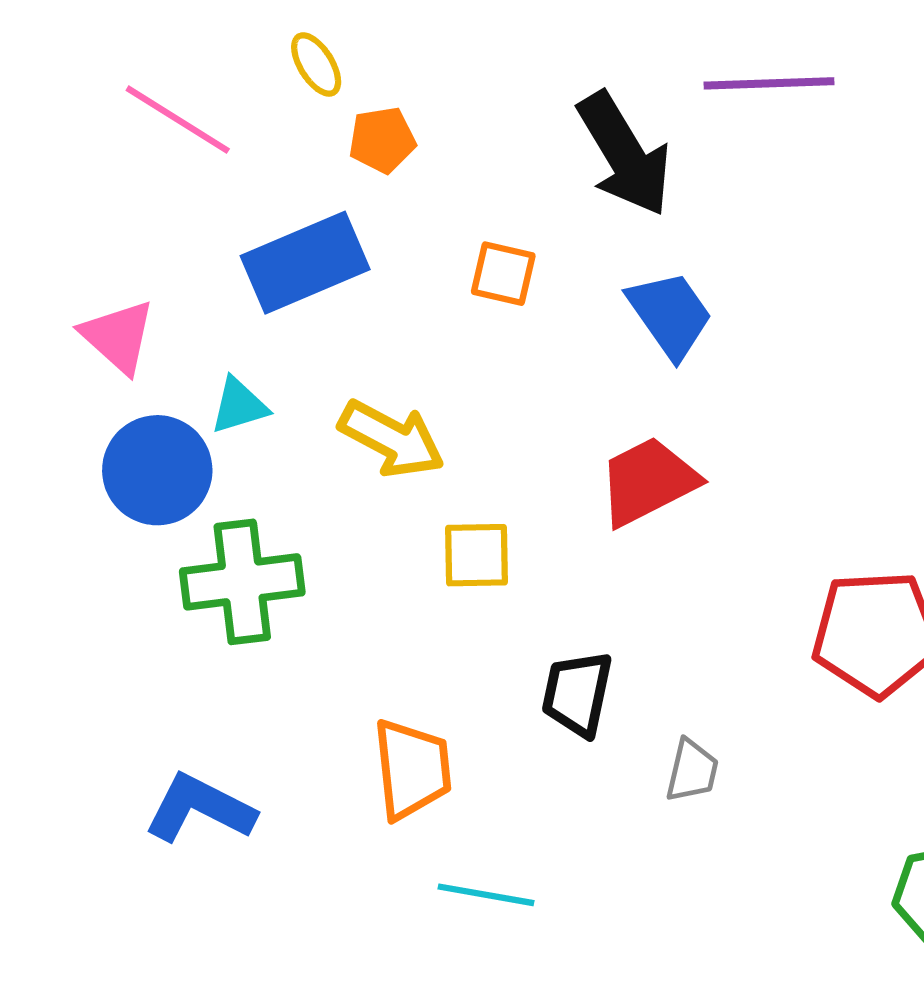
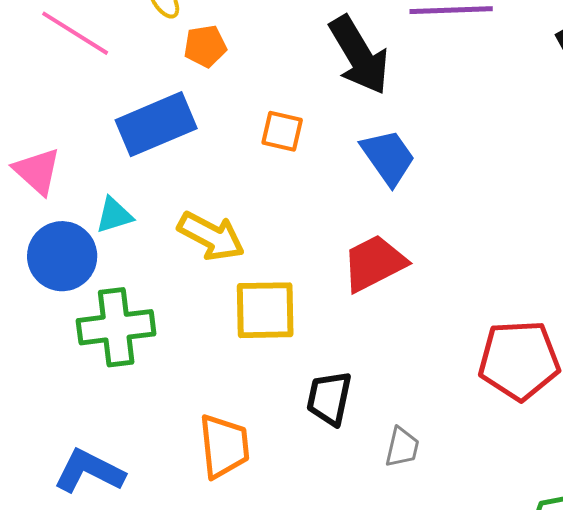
yellow square: (477, 555) -> (265, 310), size x1.4

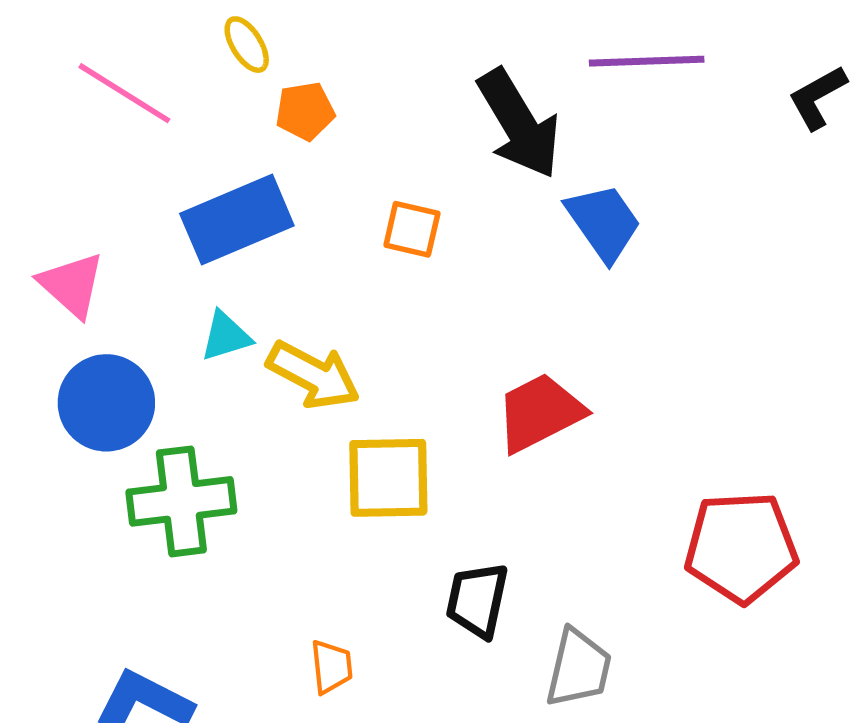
blue trapezoid: (388, 157) -> (604, 222), moved
cyan triangle: (114, 215) -> (226, 336), moved
orange trapezoid: (224, 446) -> (331, 667), size x0.6
gray trapezoid: (402, 447) -> (579, 668), size x1.4

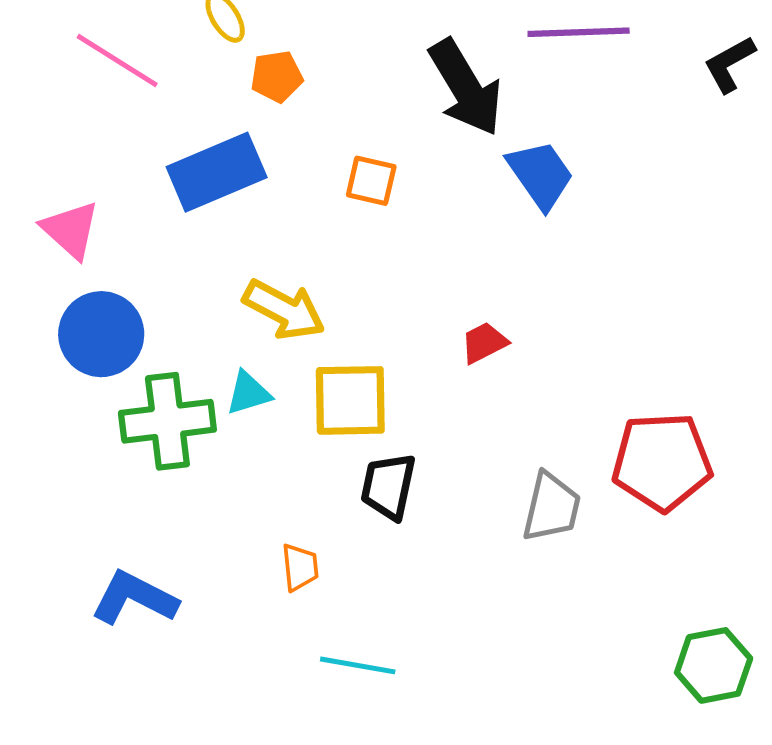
cyan triangle: (226, 336) -> (248, 393), moved
red trapezoid: (540, 413) -> (484, 343), size x0.6
black trapezoid: (477, 600) -> (388, 486), moved
gray trapezoid: (579, 668) -> (552, 507), moved

